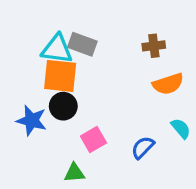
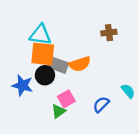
gray rectangle: (82, 44) -> (58, 65), moved
orange semicircle: (168, 84) -> (80, 64), moved
green triangle: (74, 173) -> (58, 111), moved, turned -32

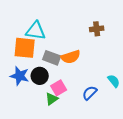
orange square: (43, 54) -> (25, 48), moved
black circle: (45, 75) -> (40, 76), moved

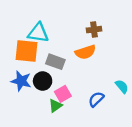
brown cross: (97, 29) -> (94, 30), moved
orange semicircle: (71, 57) -> (85, 52), moved

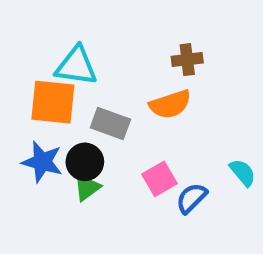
pink square: (63, 94) -> (159, 179), moved
green triangle: (55, 106) -> (87, 187), moved

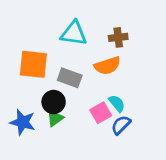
cyan triangle: (76, 66) -> (74, 33), moved
blue star: (42, 162) -> (23, 122), moved
cyan semicircle: (243, 173) -> (117, 103), moved

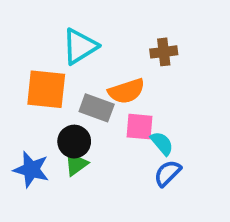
cyan triangle: (74, 33) -> (80, 46), moved, turned -40
orange semicircle: (107, 66) -> (126, 91), moved
pink square: (101, 113) -> (140, 127), moved, turned 35

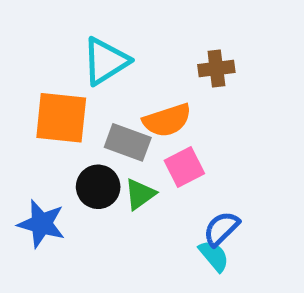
pink square: (140, 127) -> (184, 167), turned -32
cyan semicircle: (162, 143) -> (214, 256), moved
green triangle: (76, 164) -> (140, 194), moved

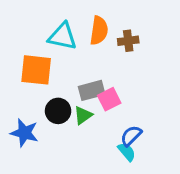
cyan triangle: (106, 61) -> (62, 36), turned 44
orange semicircle: (167, 120) -> (99, 31), moved, turned -64
gray rectangle: (128, 142) -> (92, 90), moved, turned -35

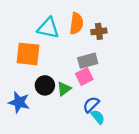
gray rectangle: (92, 90) -> (88, 61), moved
blue semicircle: (131, 136) -> (91, 105), moved

